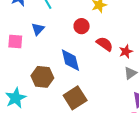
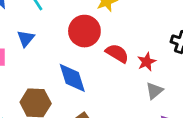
red circle: (82, 26) -> (84, 31), size x1.5

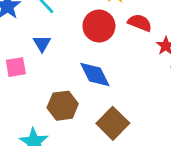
red semicircle: (117, 53) -> (140, 23), moved

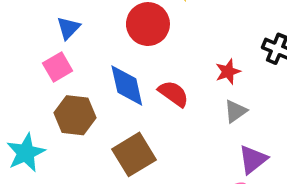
red semicircle: (140, 23) -> (173, 94), moved
pink square: (16, 67) -> (58, 67), moved, turned -35

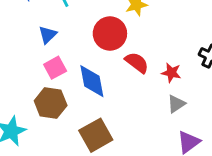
pink square: (58, 67) -> (55, 68), moved
red star: (228, 72) -> (171, 73), turned 30
red semicircle: (173, 94) -> (137, 63), moved

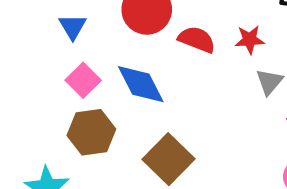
blue triangle: (48, 35) -> (73, 27), moved

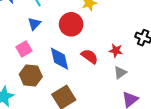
red semicircle: (197, 40) -> (90, 56), moved
pink square: (83, 80) -> (24, 49), moved

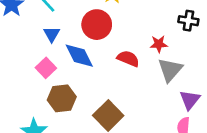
blue diamond: (60, 59) -> (79, 56), moved
gray triangle: (120, 73) -> (170, 70), size x1.5

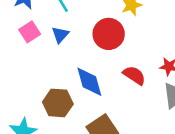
blue diamond: (79, 56) -> (89, 82), moved
pink square: (46, 68) -> (30, 32), moved

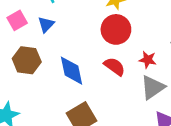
red circle: (109, 34) -> (116, 29), moved
brown hexagon: (58, 103) -> (27, 60), moved

